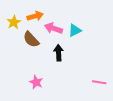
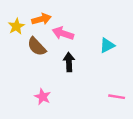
cyan triangle: (75, 30) -> (107, 45), moved

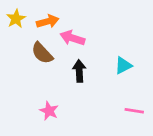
yellow star: (16, 26) -> (16, 19), moved
cyan triangle: (107, 45) -> (123, 65), moved

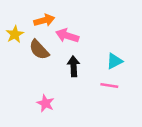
yellow star: (16, 19) -> (15, 34), moved
pink line: (134, 111) -> (109, 85), moved

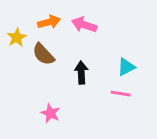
pink arrow: (67, 36) -> (84, 25), moved

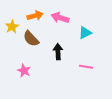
cyan triangle: (126, 67) -> (85, 33), moved
pink star: (50, 113) -> (24, 71), moved

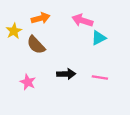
pink arrow: (60, 18) -> (82, 20), moved
black arrow: (58, 52) -> (66, 74), moved, turned 91

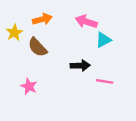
black arrow: (66, 74) -> (80, 66), moved

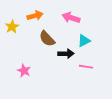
cyan triangle: (103, 40) -> (84, 41), moved
brown semicircle: (37, 47) -> (47, 39), moved

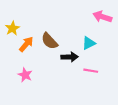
orange arrow: (35, 16) -> (26, 44), moved, turned -35
pink arrow: (71, 18) -> (102, 17), moved

